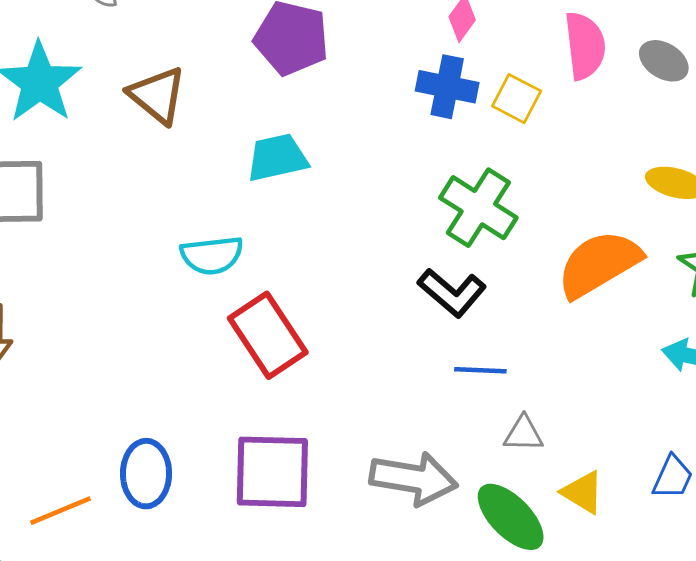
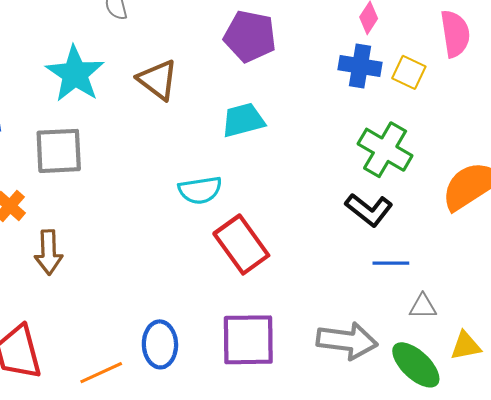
yellow triangle: (583, 492) -> (466, 346), turned -40

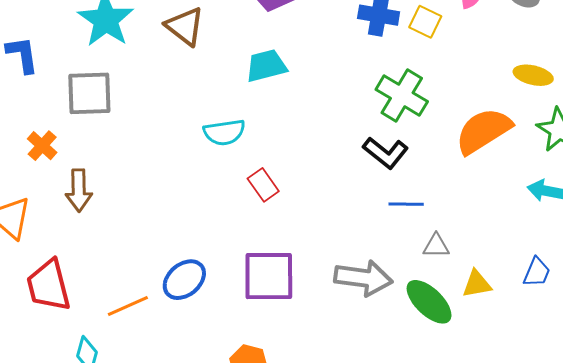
red rectangle: (241, 244) -> (263, 185), size x0.6
blue ellipse: (160, 344) -> (184, 280), turned 51

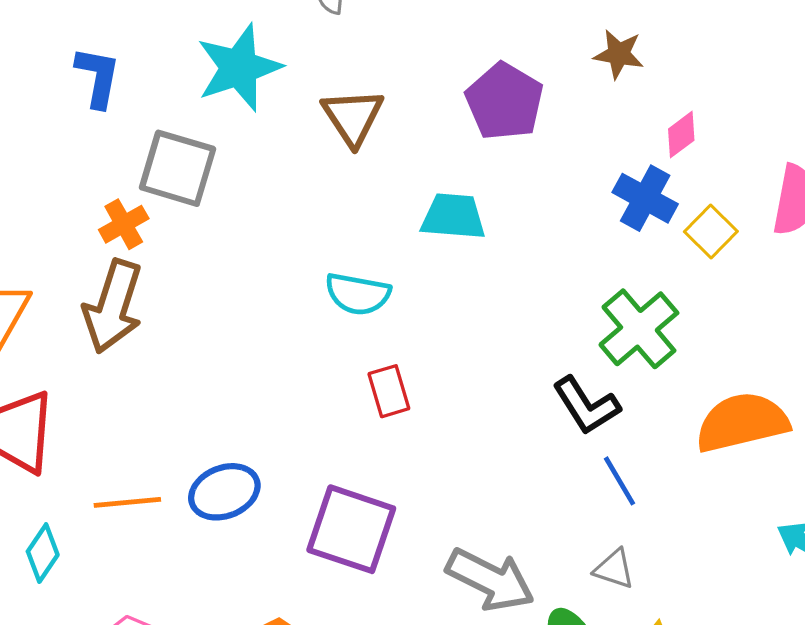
orange cross: (42, 146) -> (124, 224), moved
brown arrow: (79, 190) -> (113, 306), size x1.4
blue line: (406, 204) -> (620, 481), moved, turned 40

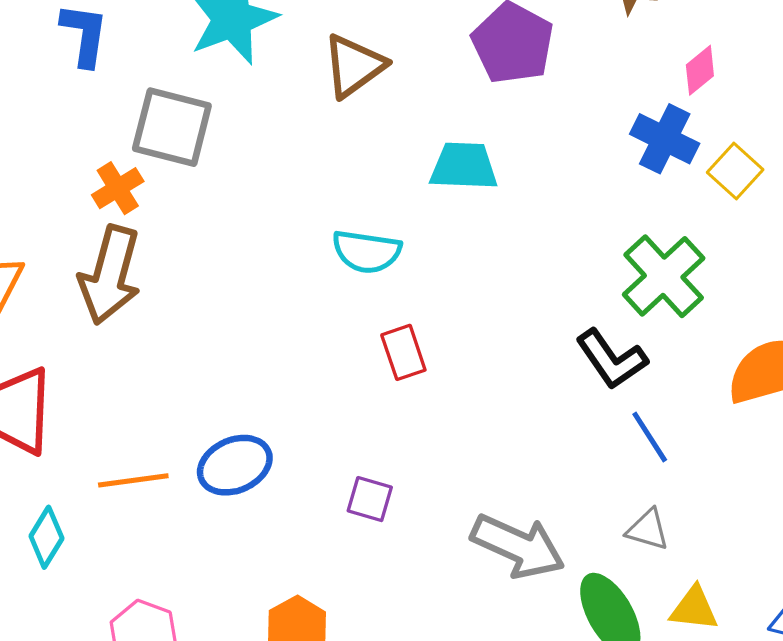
brown triangle: (353, 117) -> (354, 66), turned 30
purple square: (351, 529) -> (370, 499), size x0.5

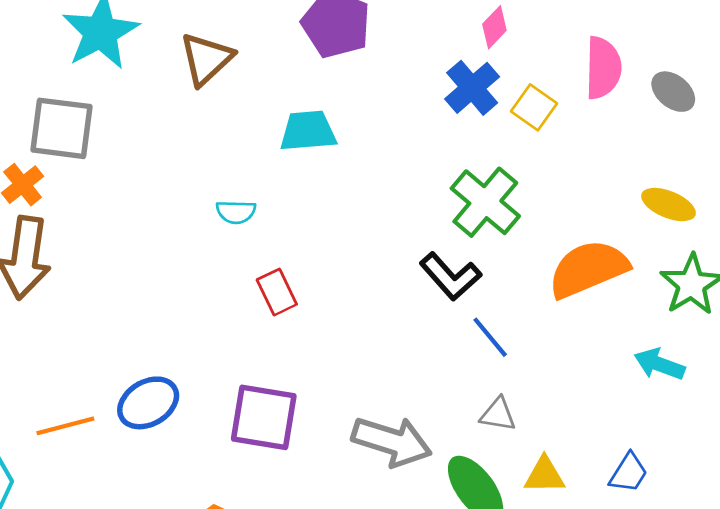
blue cross: (665, 139) -> (472, 88), turned 30
cyan semicircle: (367, 252) -> (236, 212), size x0.7
purple square: (370, 499) -> (264, 417), size x1.8

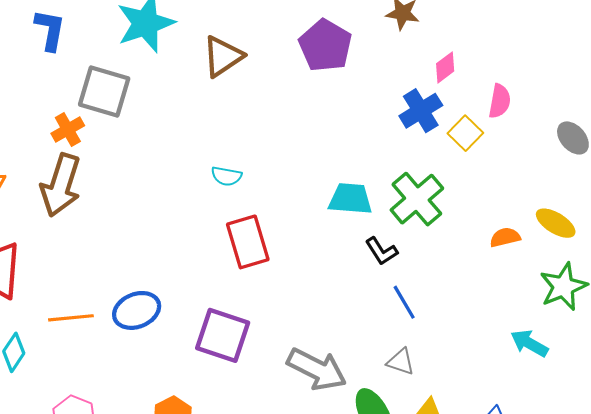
pink semicircle: (603, 68) -> (500, 101), moved, size x0.7
cyan trapezoid: (308, 131) -> (350, 199), moved
orange semicircle: (588, 269) -> (505, 237), moved, size x0.5
black L-shape: (450, 276) -> (381, 251), size x0.7
red rectangle: (277, 292) -> (248, 242), size x1.5

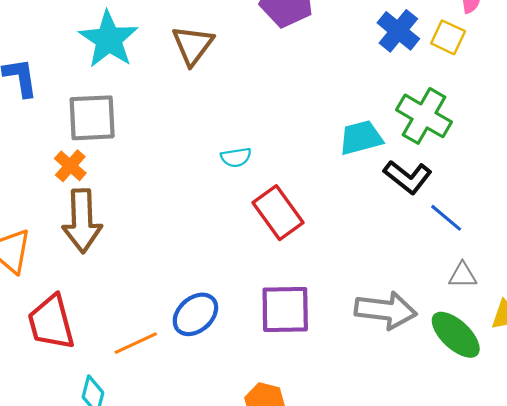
black L-shape: (381, 251) -> (408, 177), size x1.4

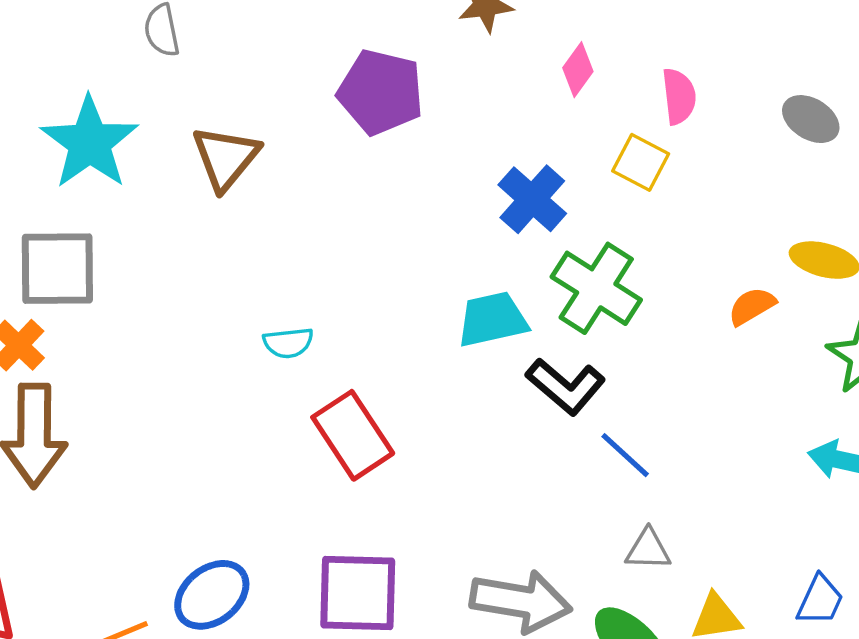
blue cross: (398, 31) -> (532, 199), moved

